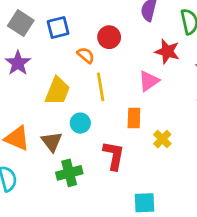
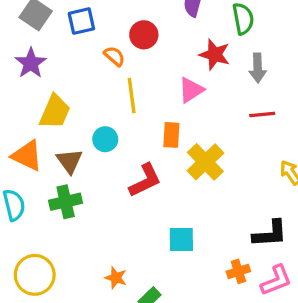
yellow trapezoid: (57, 91) -> (55, 112), moved
yellow cross: (162, 139) -> (205, 162), size x1.6
red L-shape: (114, 155) -> (145, 180), turned 52
green cross: (69, 173) -> (66, 202), moved

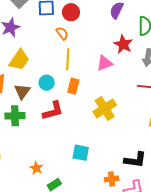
red circle: (144, 35) -> (71, 12), moved
orange rectangle: (171, 135) -> (73, 86), moved
red L-shape: (145, 180) -> (53, 111), moved

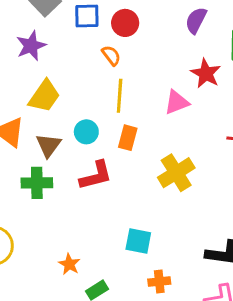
orange cross: (112, 179) -> (159, 282), moved

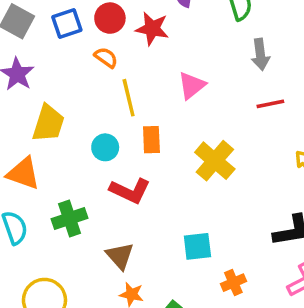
red star: (206, 73) -> (152, 29), moved
brown triangle: (48, 145) -> (120, 256), moved
red L-shape: (96, 175) -> (130, 191), turned 57

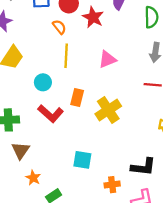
orange rectangle: (151, 140) -> (77, 97), moved
brown triangle: (120, 256) -> (21, 151), moved
orange cross: (233, 283) -> (112, 185), moved

